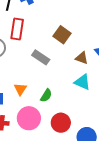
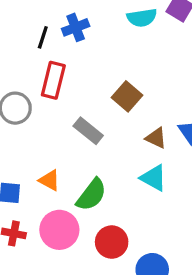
orange triangle: (20, 89) -> (50, 180), turned -40
green semicircle: (46, 95) -> (91, 195), size x1.5

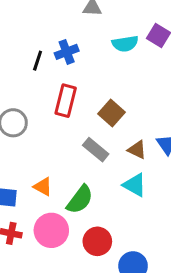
red rectangle: (53, 80) -> (66, 101), moved
gray rectangle: (88, 131) -> (96, 150), moved

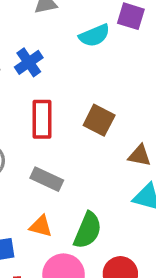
gray rectangle: (96, 150) -> (47, 179), moved

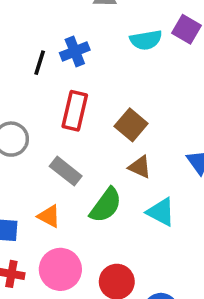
brown triangle: (140, 156) -> (140, 167), moved
green semicircle: (88, 230) -> (106, 205), moved

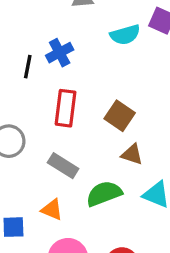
green semicircle: (106, 205) -> (104, 194), turned -141

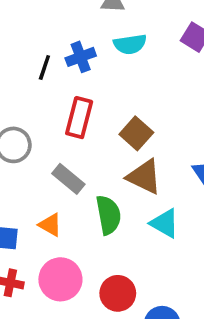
cyan semicircle: (125, 35) -> (130, 44), moved
brown triangle: (132, 154) -> (144, 177), size x1.5
green semicircle: (104, 194) -> (108, 215), turned 93

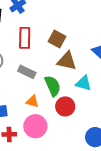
orange triangle: (50, 225) -> (32, 101), moved
red circle: (118, 293) -> (65, 106), moved

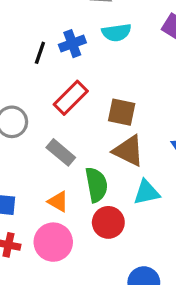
red rectangle: (25, 38) -> (71, 98), turned 30
brown square: (57, 39) -> (122, 112), turned -30
cyan triangle: (84, 83) -> (146, 192), turned -42

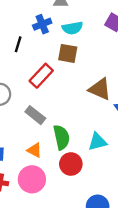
blue cross: (72, 44) -> (42, 24), moved
brown square: (122, 112) -> (68, 53), moved
brown triangle: (128, 151) -> (100, 89), moved

